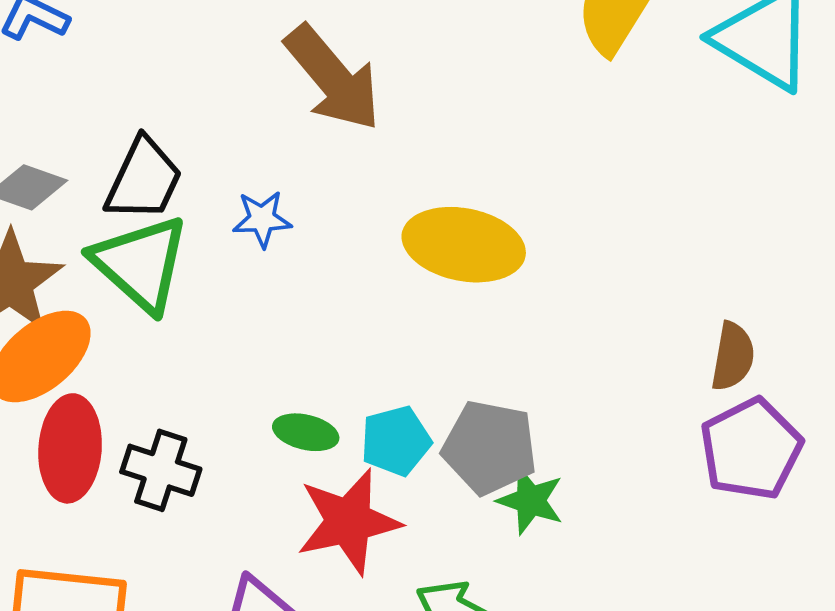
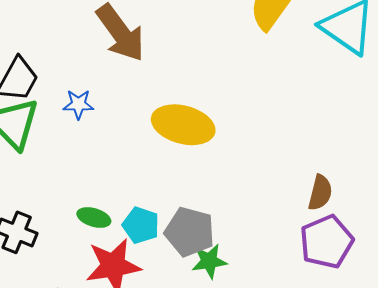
cyan pentagon: (396, 441) -> (141, 225), turned 30
green star: (531, 501) -> (209, 261), turned -30

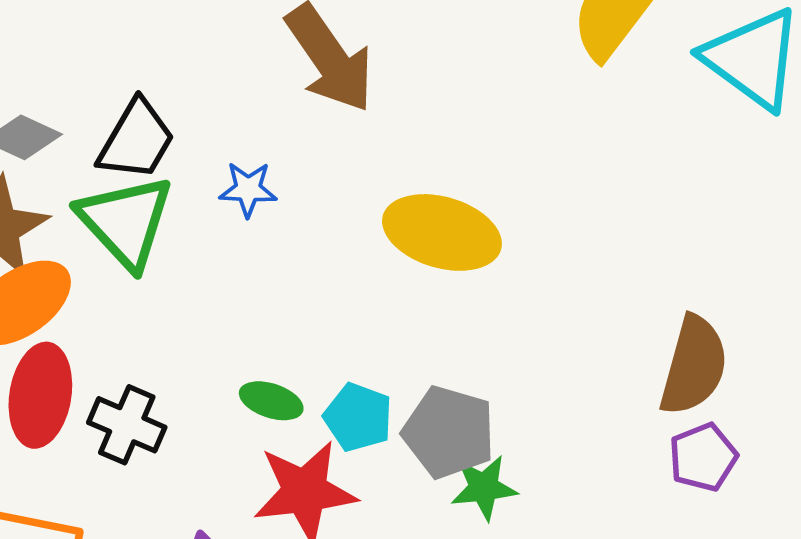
brown semicircle: (320, 193) -> (694, 366), size x1.5
purple pentagon: (327, 242) -> (703, 457), size x0.7

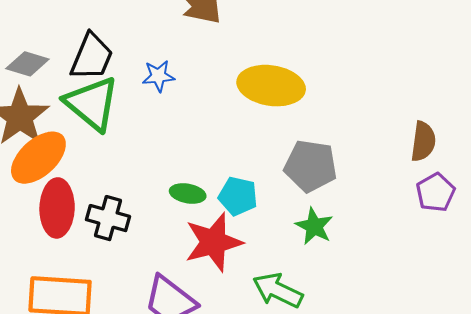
brown semicircle: (694, 366) -> (423, 141), size x0.7
gray pentagon: (449, 432) -> (311, 166), moved
green star: (484, 488) -> (314, 226), turned -30

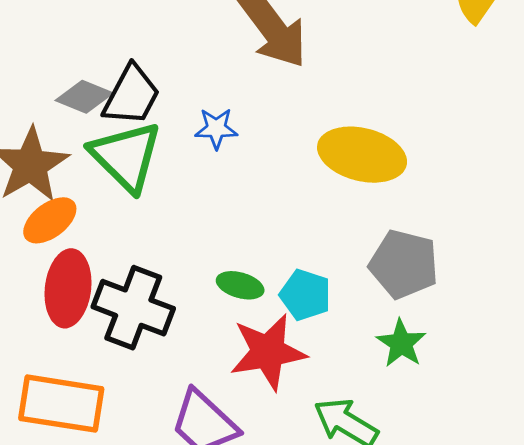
gray diamond: (27, 64) -> (84, 97), moved
orange ellipse: (38, 158) -> (50, 220), size x0.7
black cross: (108, 218) -> (133, 308), size x1.4

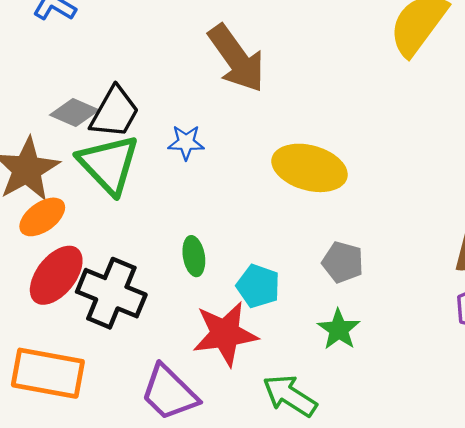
gray pentagon: (404, 264) -> (343, 262), size x0.7
green ellipse: (240, 285) -> (194, 256), moved, turned 63
red ellipse: (68, 288) -> (56, 275), turned 30

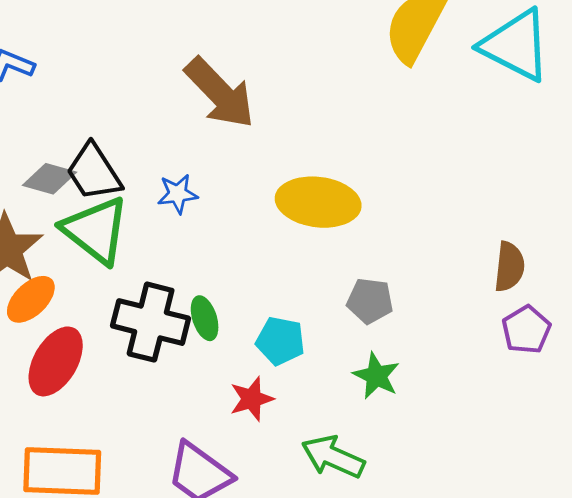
black trapezoid: (115, 112) -> (94, 172), turned 126
black cross: (111, 293) -> (151, 322), moved
red star: (225, 334) -> (252, 399), size x0.6

